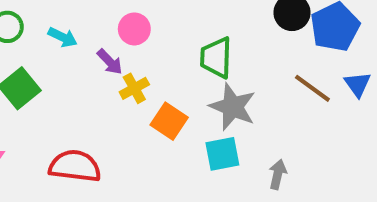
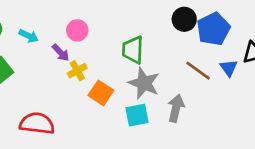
gray arrow: (278, 174) -> (176, 108), moved, size x1.4

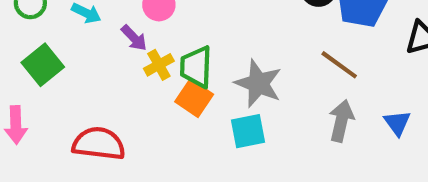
green trapezoid: (133, 50) -> (196, 67), moved
blue triangle: (229, 68) -> (397, 123), moved
gray arrow: (176, 108) -> (341, 121), moved

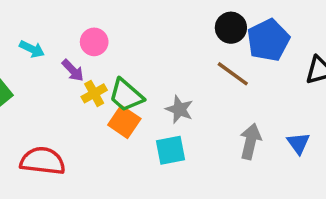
brown line: (339, 65) -> (233, 74), moved
green trapezoid: (196, 67) -> (126, 95), turned -51
gray star: (258, 83) -> (179, 109), size x0.7

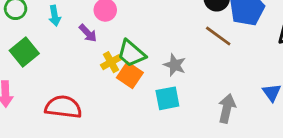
cyan arrow: (32, 49) -> (55, 16), turned 54
yellow cross: (94, 93) -> (111, 62), moved
gray arrow: (250, 141) -> (227, 108), moved

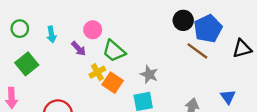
brown line: (218, 36) -> (197, 51), moved
green trapezoid: (131, 53) -> (114, 51), moved

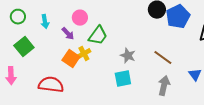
green trapezoid: (114, 51) -> (98, 36), turned -95
brown line: (197, 51) -> (163, 58), moved
orange square: (113, 83) -> (71, 59), moved

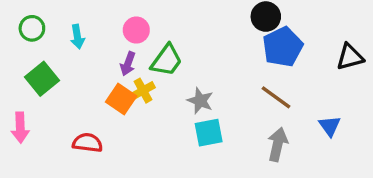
blue pentagon: (178, 17) -> (283, 47), moved
purple arrow: (68, 34) -> (128, 64), moved, turned 64
gray star: (128, 56) -> (200, 101), moved
red semicircle: (51, 85) -> (87, 143), size x0.7

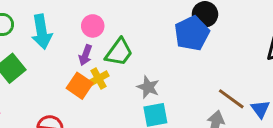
cyan arrow: (77, 37) -> (42, 32), size x1.6
blue pentagon: (283, 47) -> (192, 33), moved
brown line: (276, 97) -> (231, 99), moved

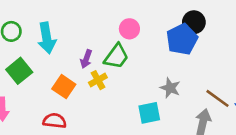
pink circle: (93, 26) -> (129, 29), moved
orange square: (80, 86) -> (64, 87), moved
gray star: (148, 87) -> (170, 88), moved

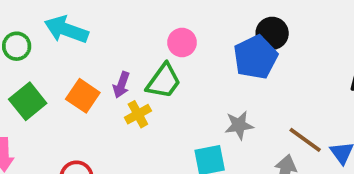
cyan arrow: (47, 38) -> (66, 30), moved, turned 120
orange square: (64, 87) -> (83, 96), moved
gray star: (170, 88) -> (239, 125), turned -30

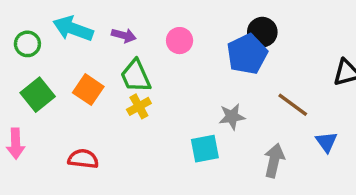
green trapezoid: (164, 81) -> (136, 76), moved, turned 120
purple arrow: (121, 85) -> (124, 35), moved, turned -95
brown line: (305, 140) -> (293, 105), moved

